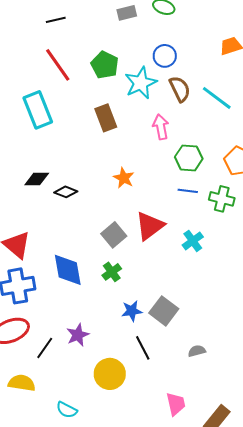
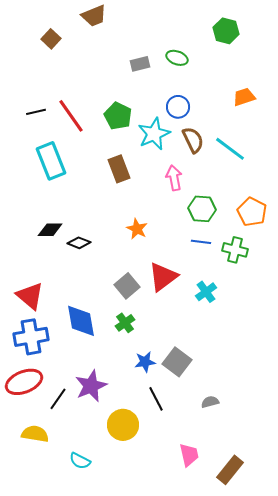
black line: (56, 20) -> (36, 112), moved
purple star: (78, 335) -> (91, 386), size x1.4

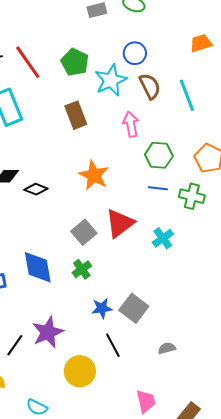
cyan line: (230, 149) -> (187, 95), turned 32
orange star: (137, 229) -> (94, 175), size x1.4

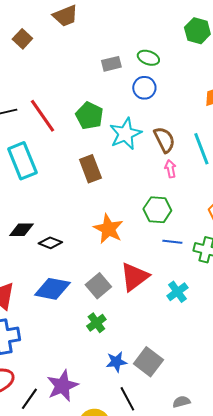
blue circle: (135, 53) -> (144, 88), moved
pink arrow: (131, 124) -> (170, 169), moved, size x0.7
green hexagon: (159, 155) -> (157, 210), moved
blue diamond: (38, 267) -> (52, 289), moved, turned -69

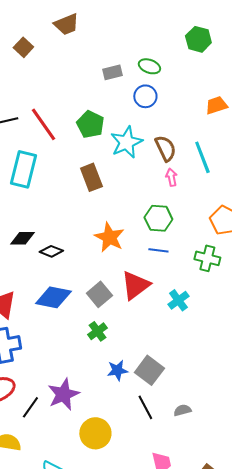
cyan rectangle: (22, 161) -> (23, 169), turned 36
blue line: (172, 242) -> (158, 250), moved
black line: (127, 399) -> (145, 407), moved

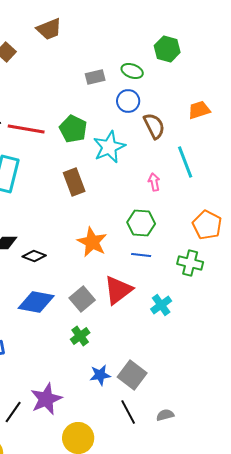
green hexagon: (198, 39) -> (167, 49), moved
red line: (43, 124) -> (26, 129), turned -45
brown semicircle: (165, 148) -> (154, 126), moved

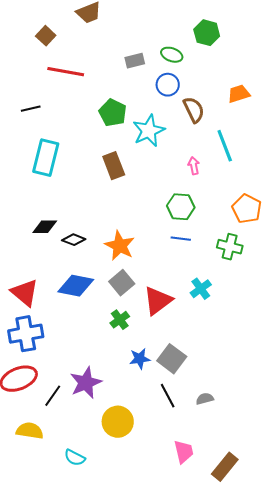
red line: (26, 129) -> (66, 72), moved
orange star: (92, 242) -> (120, 246), moved
red triangle: (118, 290) -> (158, 301), moved

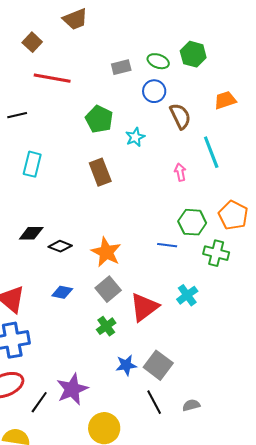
green hexagon: (207, 33) -> (193, 54), moved
cyan star: (149, 131) -> (135, 137), size x0.6
cyan rectangle: (46, 158) -> (32, 164), size x0.7
green hexagon: (181, 207) -> (192, 222), moved
blue diamond: (76, 286) -> (62, 292), size x0.6

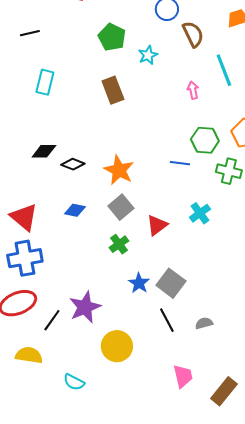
red triangle: (144, 307) -> (157, 225), size x0.7
blue star: (126, 365) -> (139, 283), turned -30

